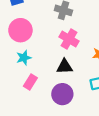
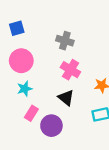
black triangle: (65, 67) -> (66, 98), turned 42
purple circle: (62, 94) -> (51, 126), moved

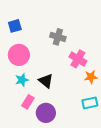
pink cross: (70, 70) -> (78, 59), moved
black triangle: (66, 98) -> (46, 81), moved

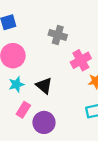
pink cross: (78, 59) -> (81, 60), turned 30

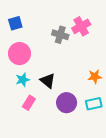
pink cross: (81, 60) -> (81, 26), moved
purple circle: (44, 122) -> (67, 103), moved

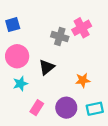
orange star: (95, 77) -> (83, 80), moved
black triangle: (48, 81) -> (47, 67), moved, turned 42
pink rectangle: (29, 103) -> (37, 108), moved

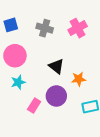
gray cross: (60, 37) -> (45, 28), moved
black triangle: (47, 67) -> (56, 66), moved, turned -42
purple circle: (66, 108) -> (56, 96), moved

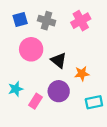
blue square: (11, 25) -> (20, 20), moved
pink circle: (15, 56) -> (31, 49), moved
cyan star: (18, 82) -> (16, 89), moved

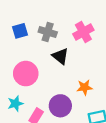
pink circle: (31, 49) -> (26, 74), moved
black triangle: (59, 60) -> (60, 56), moved

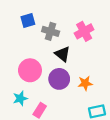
blue square: (20, 31) -> (28, 21), moved
purple circle: (60, 106) -> (59, 79), moved

